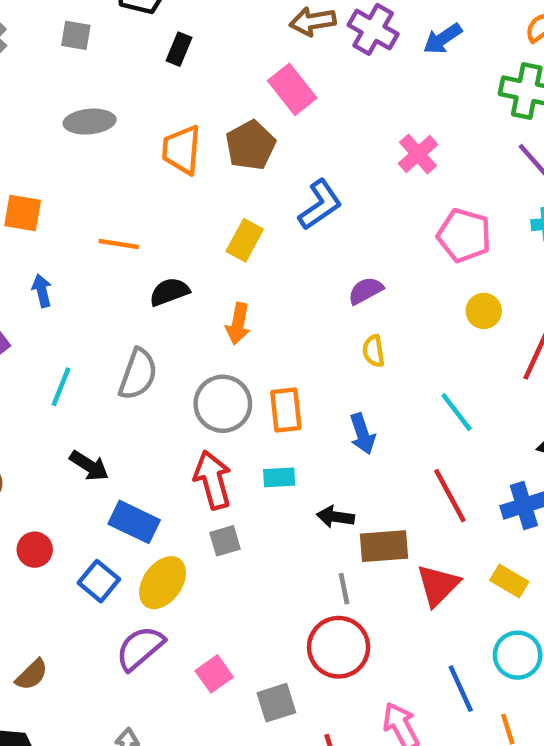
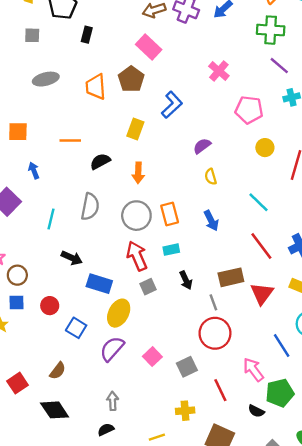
black arrow: (335, 517) -> (186, 280), moved, turned -114
blue square: (99, 581) -> (76, 328), moved

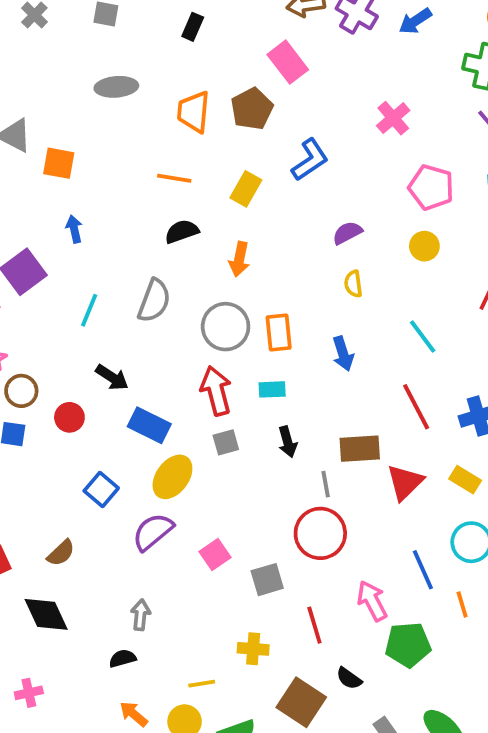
orange line: (70, 140) -> (174, 178), moved
yellow circle: (265, 148) -> (424, 246), moved
red circle: (50, 306) -> (69, 417), moved
black semicircle: (256, 411) -> (349, 678), moved

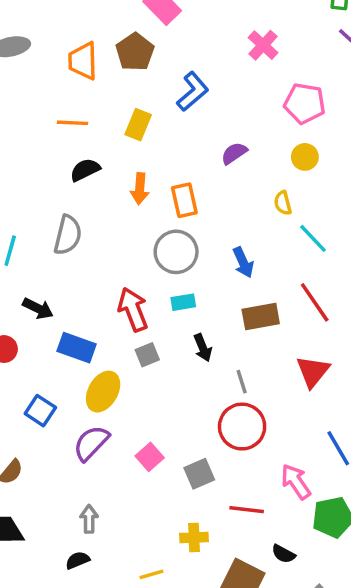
yellow semicircle: (353, 284) -> (283, 203), moved
gray circle: (226, 327) -> (176, 252), moved
orange rectangle: (279, 333) -> (184, 200), moved
brown rectangle: (360, 449) -> (261, 316), moved
red line: (314, 625) -> (247, 510), turned -60

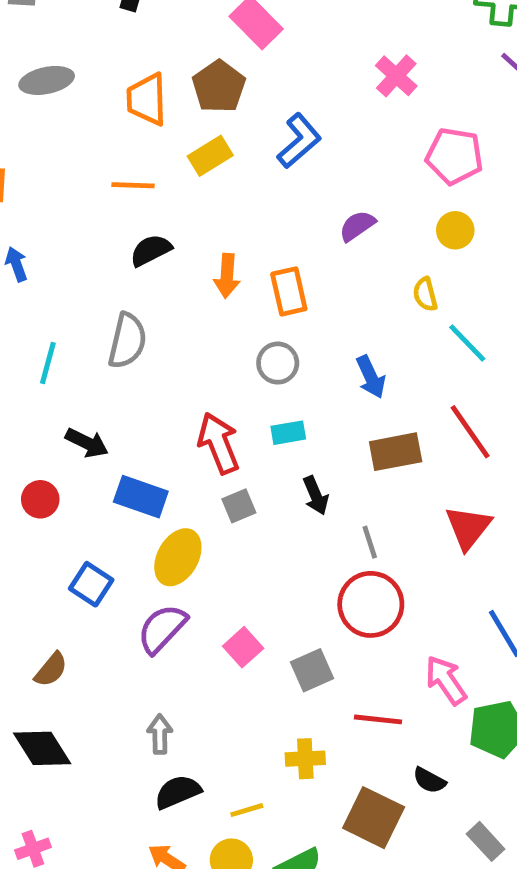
yellow rectangle: (138, 125) -> (210, 156), moved, turned 36
gray circle: (176, 252) -> (278, 363), size x0.7
black semicircle: (78, 560) -> (178, 792), moved, size x1.4

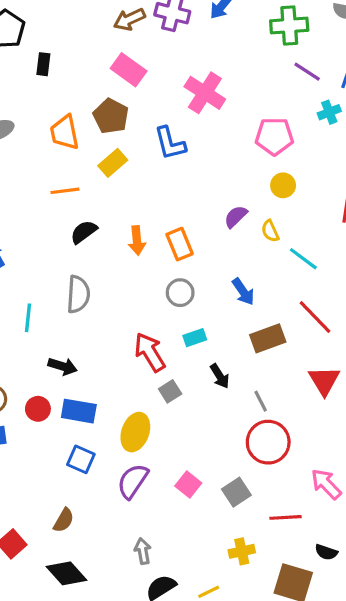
pink cross: (396, 76) -> (205, 93), moved, size x1.4
blue L-shape: (299, 141) -> (170, 143), turned 126
purple semicircle: (357, 226) -> (236, 217), moved
blue rectangle: (141, 497) -> (79, 411), moved

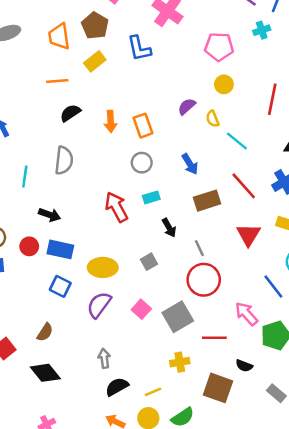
gray square: (170, 391) -> (149, 262), moved
yellow ellipse: (135, 432) -> (103, 267), turned 68
gray square: (236, 492) -> (178, 317), size x1.4

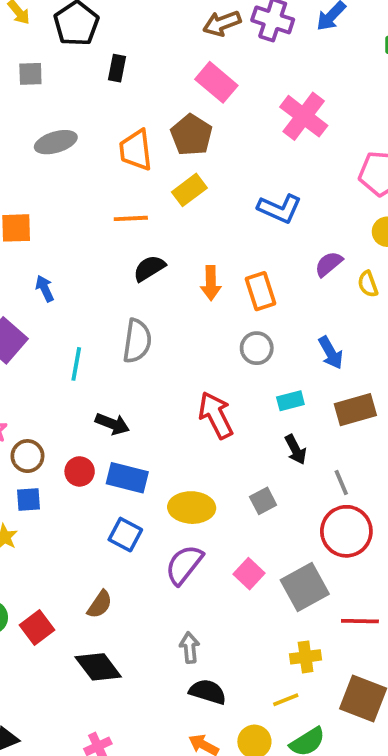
blue L-shape: (139, 48) -> (280, 209), moved, turned -56
cyan rectangle: (151, 197) -> (290, 401), moved
black semicircle: (117, 387) -> (208, 692), turned 45
yellow line: (153, 392) -> (286, 700), moved

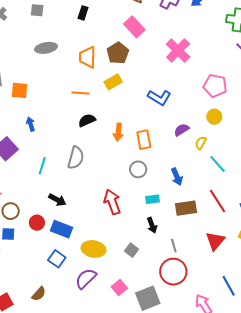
yellow semicircle: (368, 284) -> (201, 143), turned 40
gray square: (263, 501) -> (131, 250), turned -32

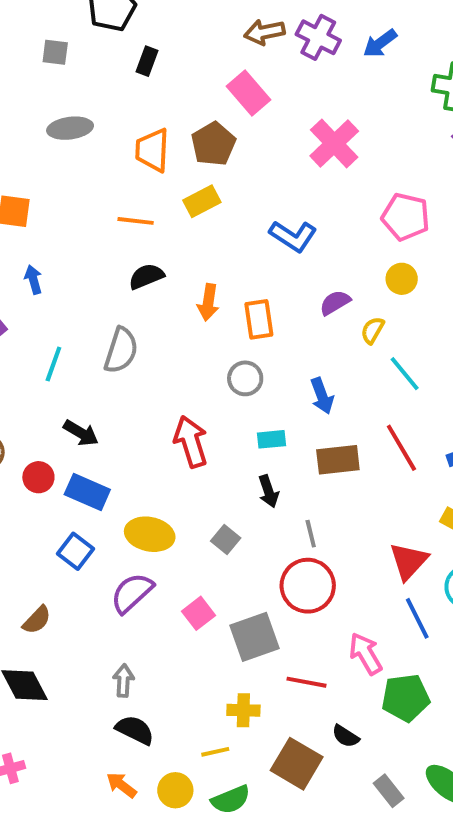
red triangle: (215, 241) -> (409, 561), moved

